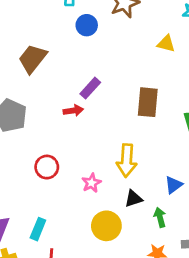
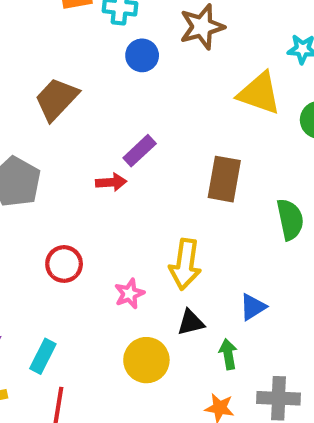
yellow triangle: (166, 44) -> (259, 93), size x1.6

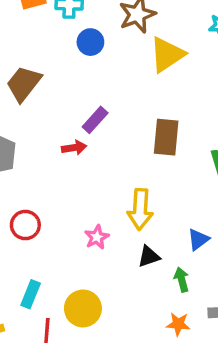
yellow triangle: (259, 93) -> (167, 55), moved, turned -48
red circle: (64, 264) -> (25, 225), moved
yellow circle: (146, 360) -> (83, 308), moved

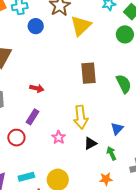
purple rectangle: (95, 120) -> (33, 117), moved
red arrow: (74, 148) -> (37, 88), turned 32
cyan rectangle: (31, 294) -> (26, 177), turned 63
orange star: (178, 324) -> (106, 179), moved

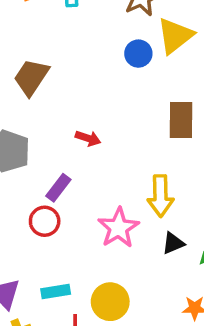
blue circle: (36, 26) -> (138, 54), moved
purple rectangle: (33, 117) -> (58, 188), moved
pink star: (59, 137) -> (118, 228), size x1.6

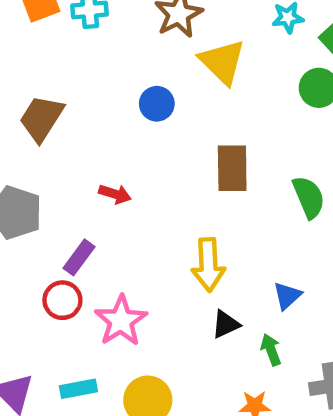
yellow triangle: (175, 36) -> (222, 62), turned -36
blue circle: (138, 54) -> (157, 104), moved
pink star: (118, 228) -> (121, 321), moved

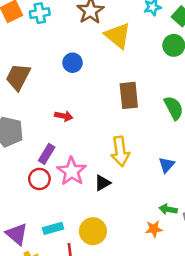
blue circle: (157, 104) -> (73, 63), moved
pink star: (121, 321) -> (72, 171), moved
black triangle: (226, 324) -> (102, 183), moved
green arrow: (271, 350) -> (168, 209), moved, turned -54

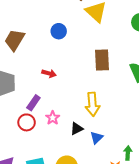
blue triangle: (167, 165) -> (96, 138), moved
pink star: (72, 171) -> (53, 118), size x0.6
green arrow: (168, 209) -> (128, 153), turned 80

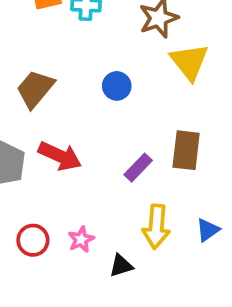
red arrow: (49, 73) -> (60, 156), moved, size x1.6
purple rectangle: (33, 103) -> (138, 168), moved
blue triangle: (96, 138) -> (208, 230), moved

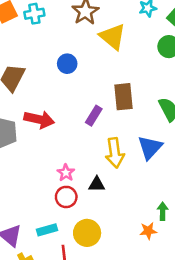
blue triangle: (208, 230) -> (150, 147), size x1.5
red circle: (33, 240) -> (66, 197), moved
black triangle: (121, 266) -> (97, 184), turned 30

